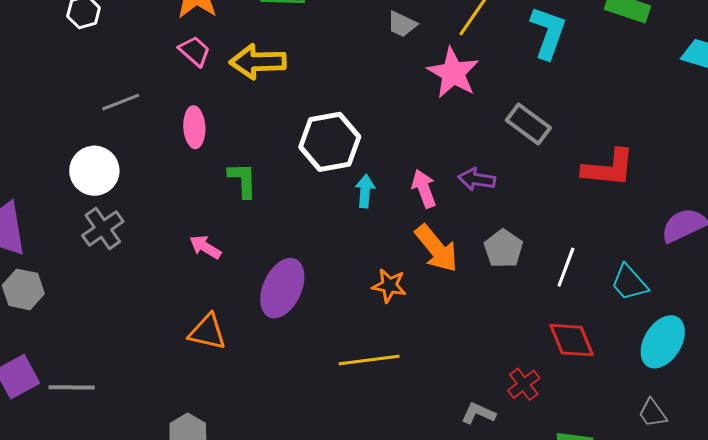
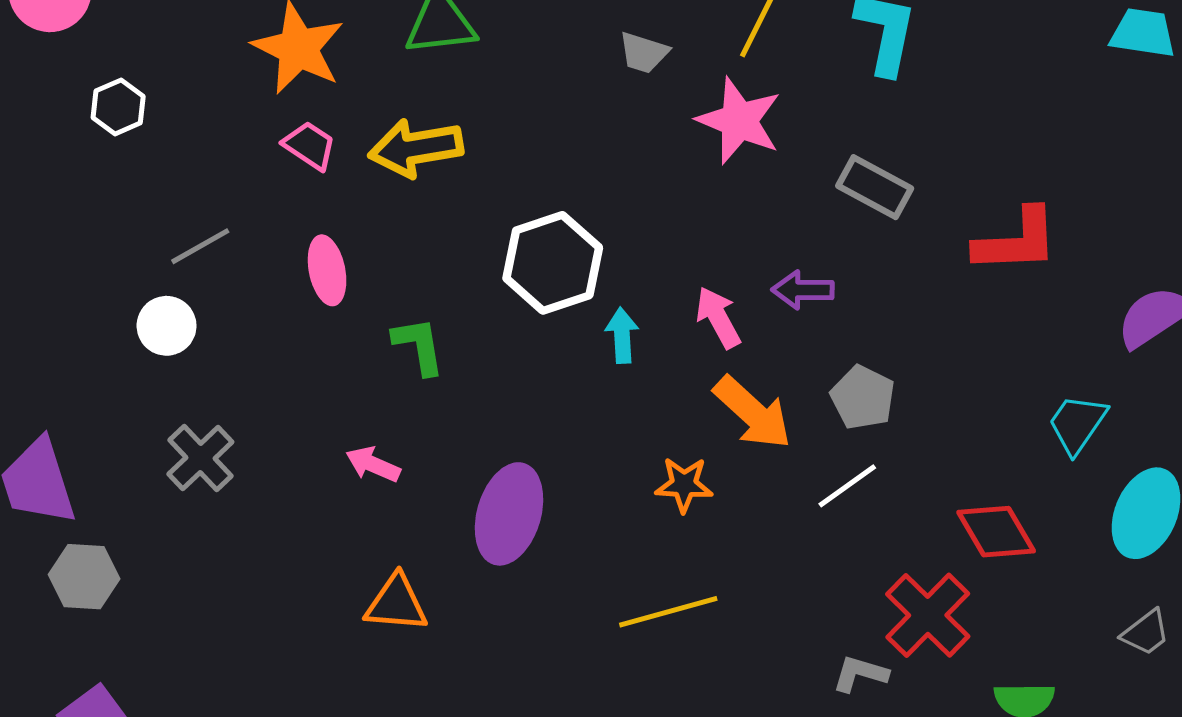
white circle: (94, 171) -> (167, 326), moved, size x0.7
white line: (566, 267) -> (847, 486), moved, turned 42
cyan trapezoid: (629, 283) -> (1077, 424), turned 84
red cross: (524, 384) -> (928, 615), size x1.6
gray trapezoid: (652, 413) -> (1146, 633), turned -84

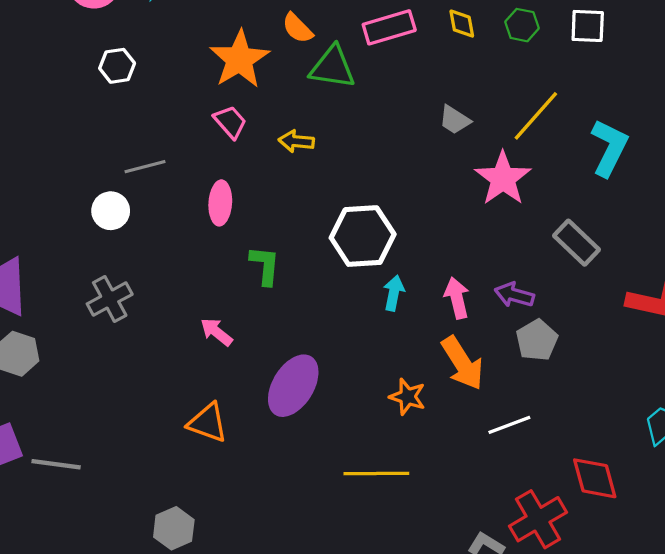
yellow arrow: (416, 148) -> (296, 141), size x0.6
gray pentagon: (863, 398) -> (537, 340), moved

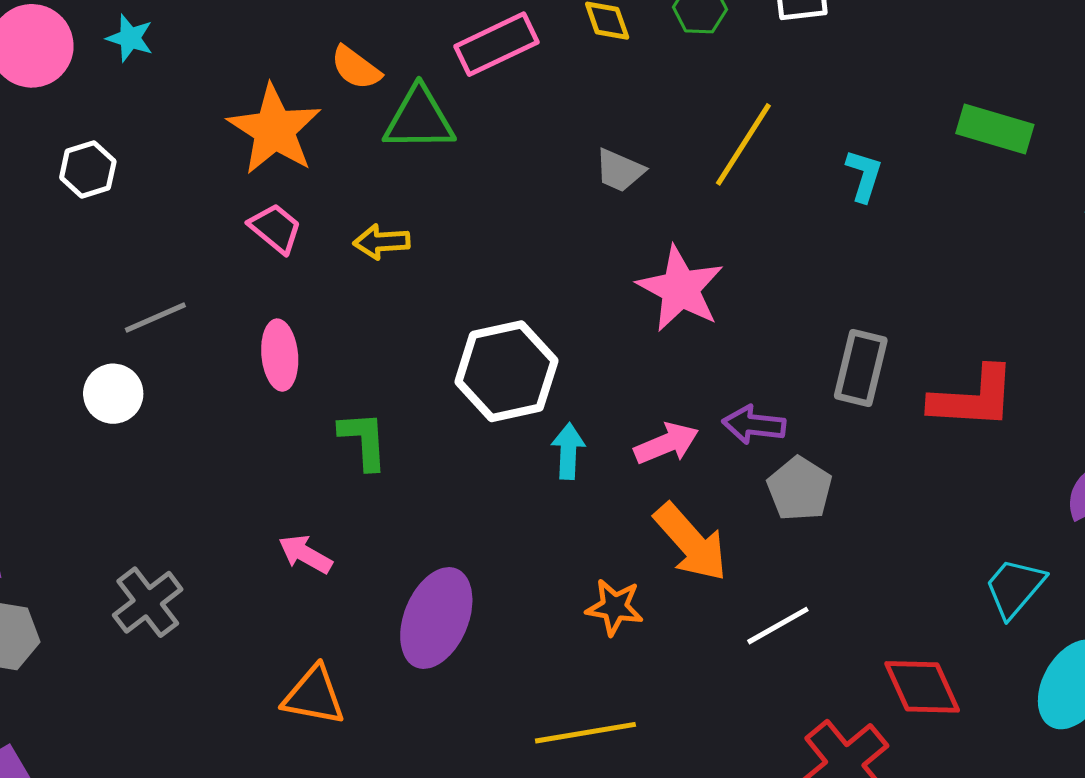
cyan L-shape: (609, 148) -> (864, 176), size x0.6
pink star: (503, 178) -> (680, 289), moved
gray rectangle: (576, 243) -> (861, 368), moved, turned 69
pink arrow: (457, 298) -> (666, 443), turned 90
gray cross: (110, 299) -> (148, 602), moved

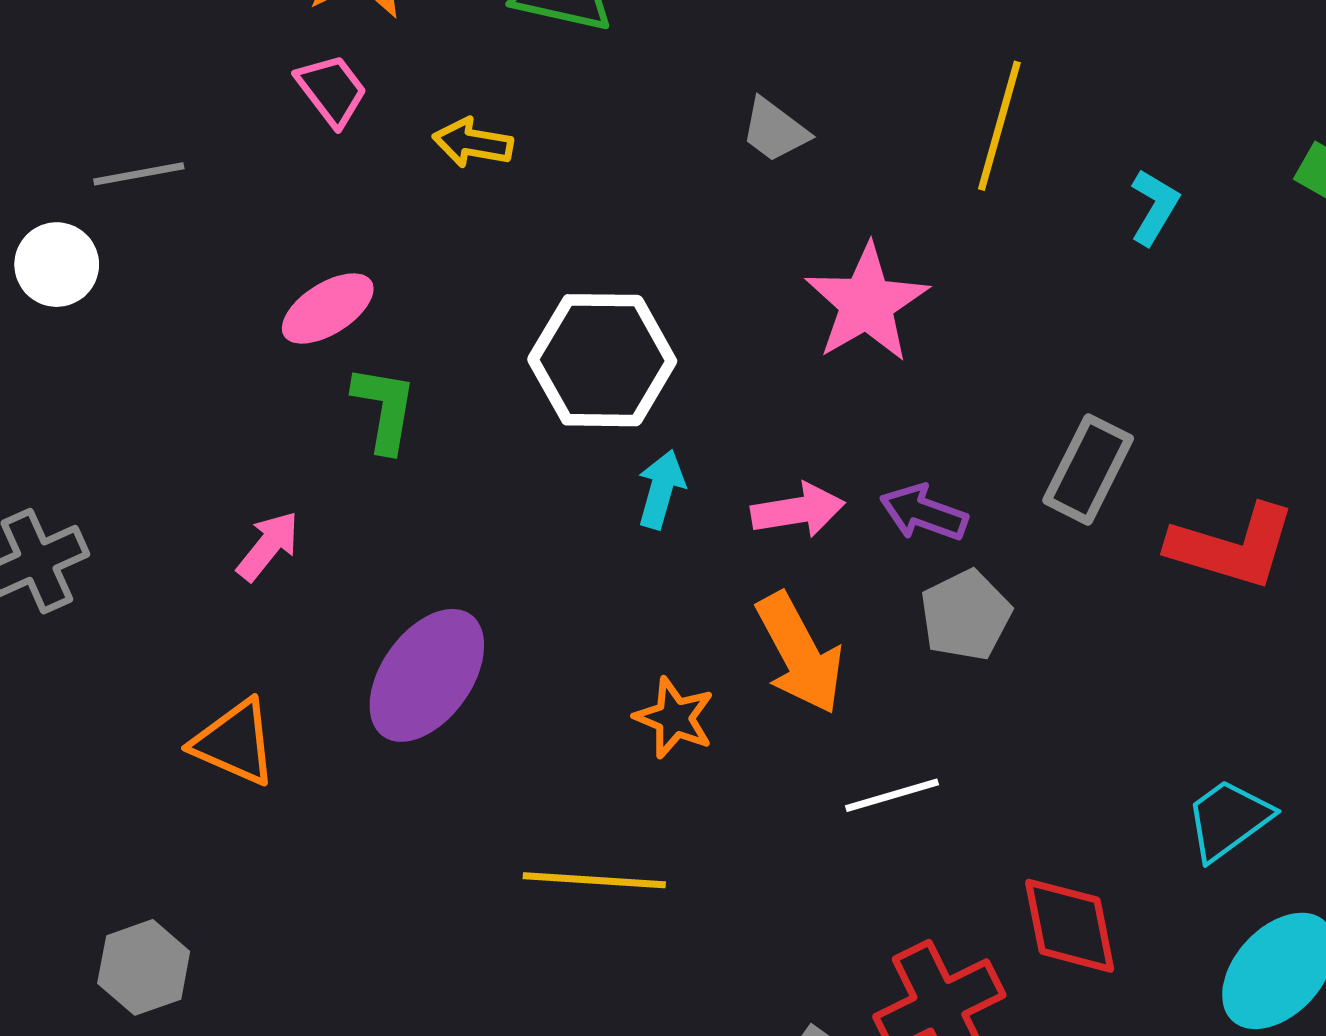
yellow line: (743, 144) -> (999, 126), turned -30
gray trapezoid: (620, 170) -> (775, 130), moved
pink ellipse: (280, 355) -> (328, 309), moved, turned 50
pink arrow: (305, 554) -> (268, 546), turned 86

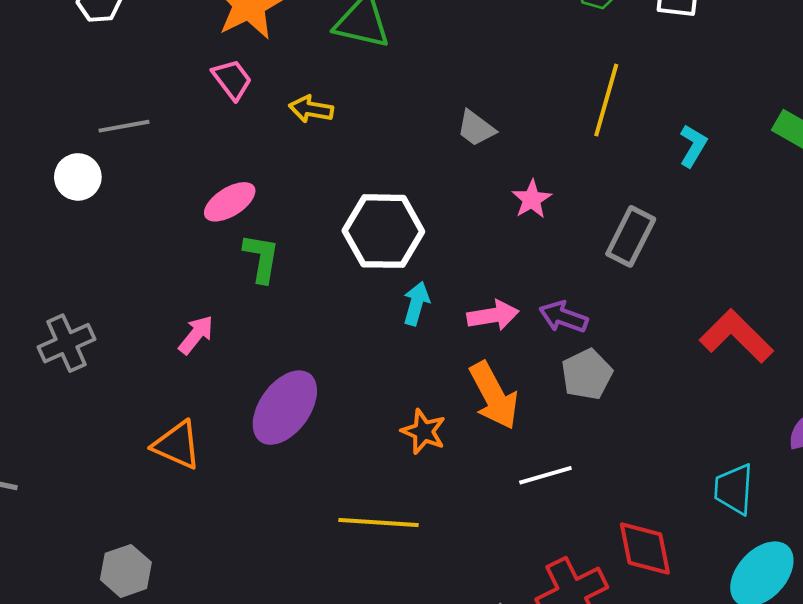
gray trapezoid: (775, 130) -> (476, 128), moved
pink star: (867, 303) -> (532, 199), size x0.6
gray rectangle: (1088, 469) -> (631, 236), moved
red L-shape: (1232, 546) -> (736, 336), turned -152
cyan trapezoid: (1228, 820) -> (734, 489), turned -50

